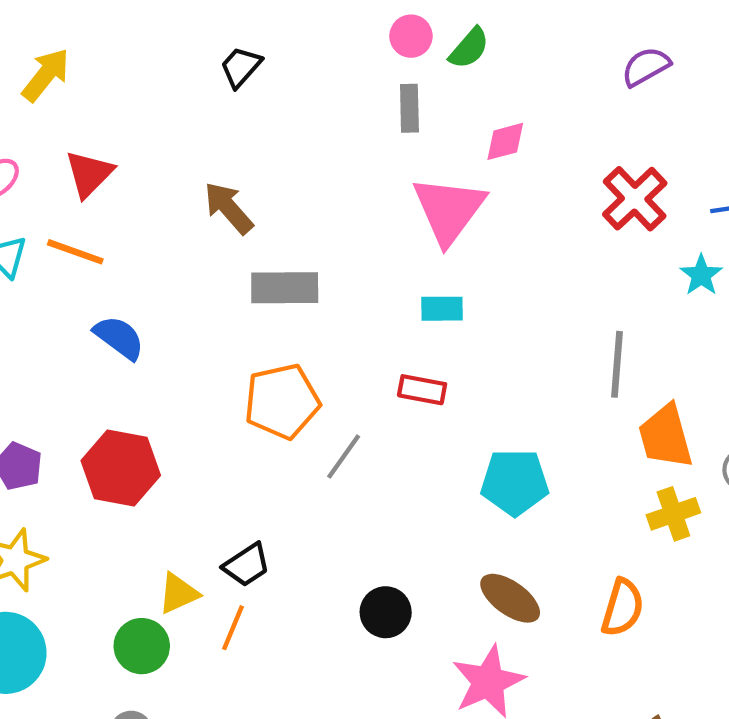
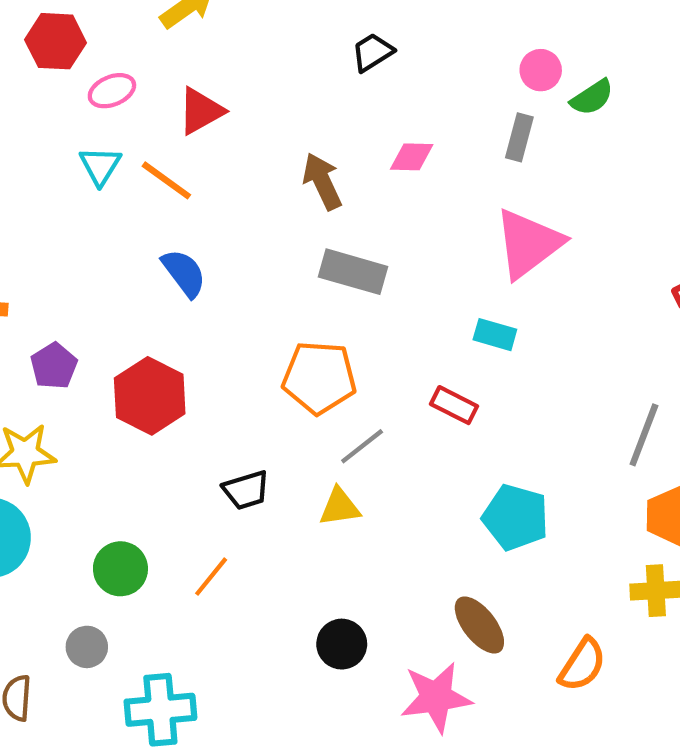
pink diamond: (505, 141) -> (412, 157), moved
black trapezoid: (247, 565) -> (246, 490), moved
yellow triangle: (178, 593) -> (340, 507), moved
black circle: (386, 612) -> (342, 644), moved

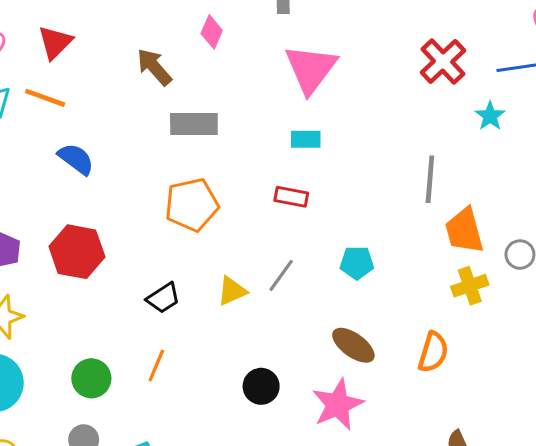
pink diamond: (412, 157) -> (212, 32), turned -52
gray line: (362, 446) -> (281, 275), moved
cyan pentagon: (516, 517) -> (357, 263), size x0.7

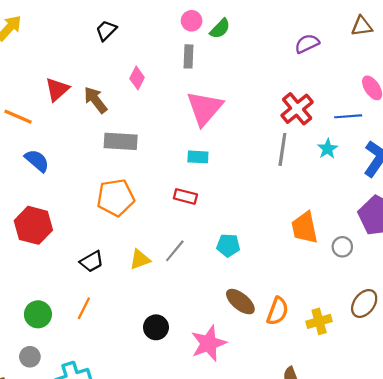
red triangle: (55, 42) -> (57, 89), moved
gray line: (430, 179) -> (282, 149), moved
yellow cross: (470, 286) -> (319, 321), moved
brown ellipse: (353, 345) -> (240, 302), moved

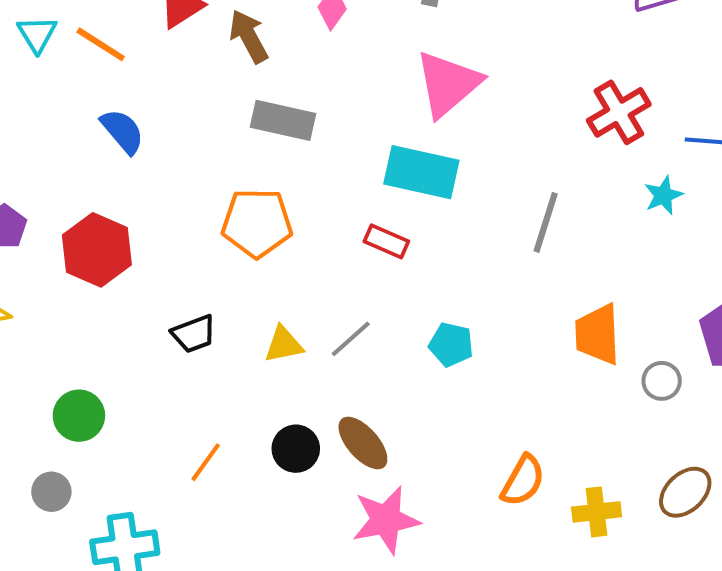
gray line: (282, 149) -> (546, 222), moved
cyan rectangle: (198, 157) -> (421, 172), size x1.8
brown ellipse: (240, 302) -> (363, 443), moved
orange line: (84, 308) -> (206, 462), moved
black circle: (156, 327) -> (296, 449), moved

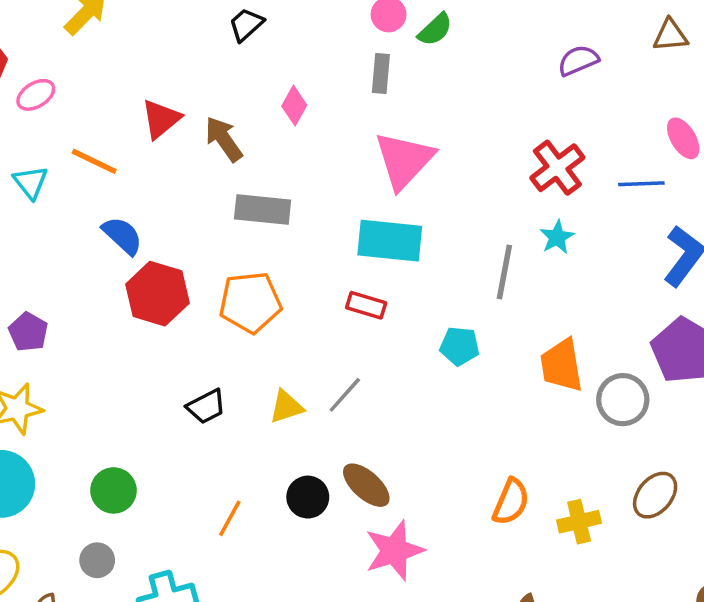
cyan triangle: (37, 34) -> (30, 182), moved
cyan star: (663, 195) -> (557, 237), moved
red hexagon: (97, 250) -> (157, 294), moved
cyan pentagon: (451, 345) -> (460, 346), moved
gray circle: (662, 381) -> (623, 400), size x1.5

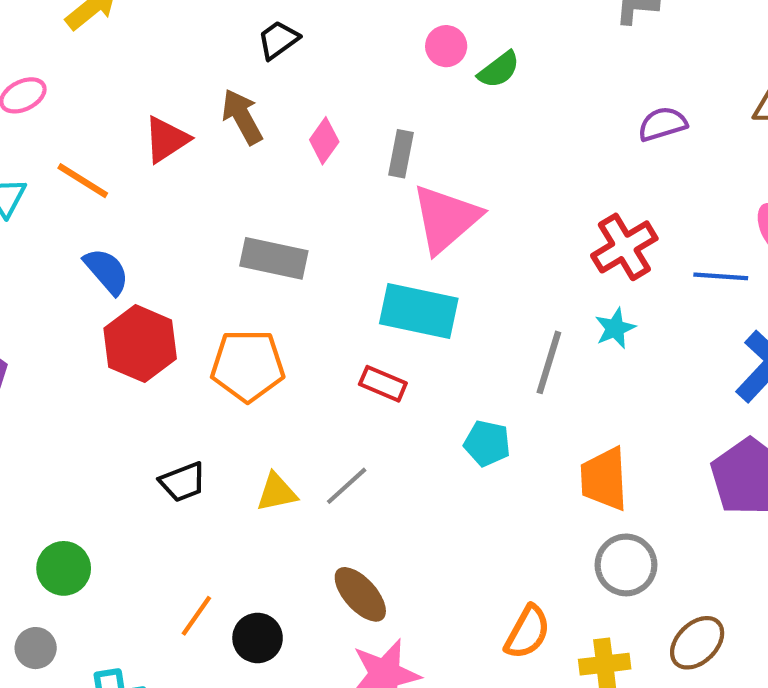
gray rectangle: (381, 73) -> (401, 154), moved
brown arrow: (224, 139) -> (242, 117), moved
gray circle: (623, 400) -> (626, 565), moved
black circle: (308, 497) -> (258, 638), moved

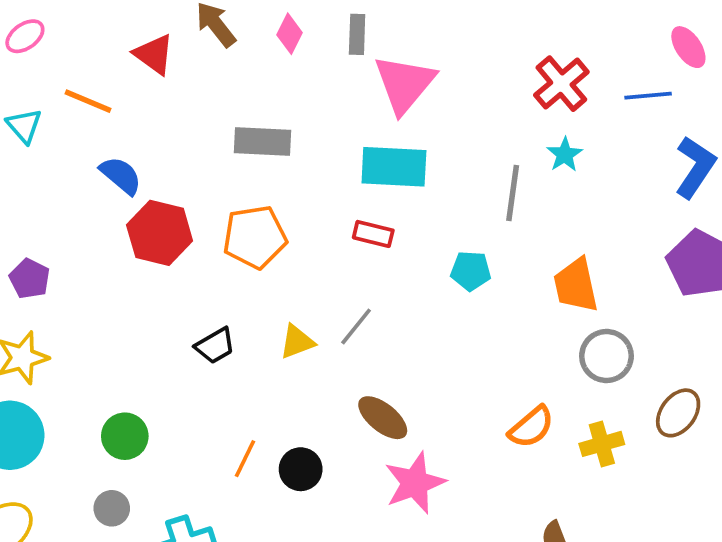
red triangle: (166, 140) -> (154, 54), turned -42
orange semicircle: (527, 632) -> (531, 427), turned 30

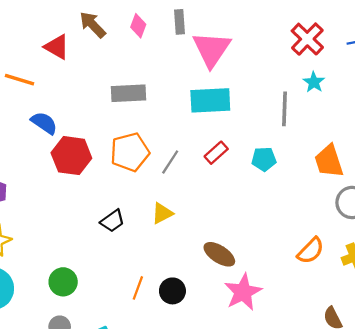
red rectangle: (373, 234) -> (216, 153), moved, turned -50
gray line: (356, 326) -> (170, 162), moved

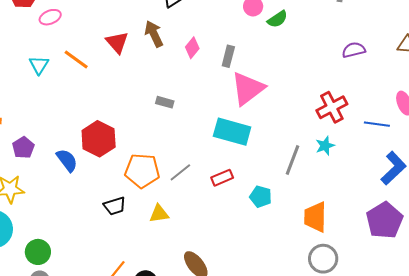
gray rectangle: (129, 93) -> (165, 102), size x0.6
blue semicircle: (44, 123) -> (67, 160), moved
orange pentagon: (130, 152) -> (142, 171), moved
green circle: (63, 282) -> (38, 252), moved

